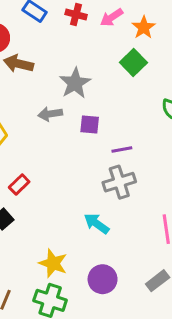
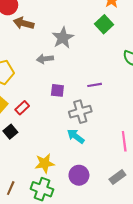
purple square: (90, 125) -> (57, 90), moved
gray cross: (119, 182) -> (80, 112), moved
yellow star: (53, 263) -> (45, 163), turned -30

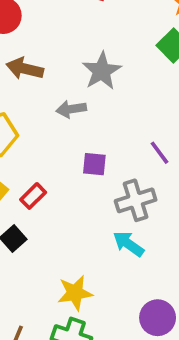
brown arrow: (24, 23) -> (25, 69), moved
purple line: (95, 85) -> (159, 153), turned 64
purple circle: (79, 175) -> (158, 318), moved

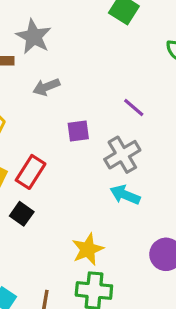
gray star: (102, 71) -> (34, 37), moved
red rectangle: (33, 196) -> (31, 172), size x1.4

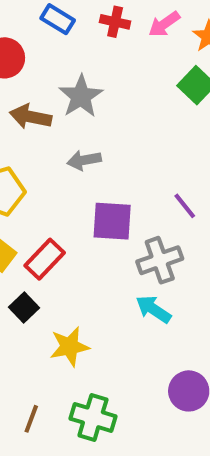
purple square: (78, 131) -> (112, 221), size x1.5
yellow star: (88, 249) -> (69, 347), moved

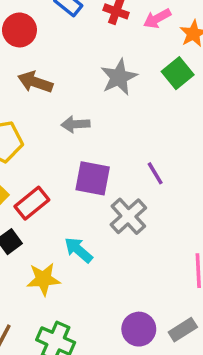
gray star: (81, 96) -> (119, 77), moved
gray cross: (160, 260) -> (128, 216), turned -30
cyan arrow: (153, 309) -> (78, 250), moved

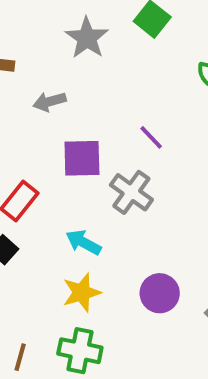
yellow star: (43, 279) -> (82, 293), moved
purple circle: (139, 329) -> (160, 293), moved

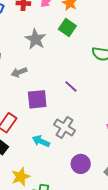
gray cross: (131, 192) -> (64, 127), moved
yellow star: (82, 293) -> (21, 177), moved

